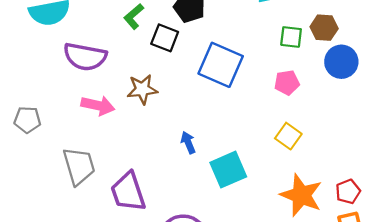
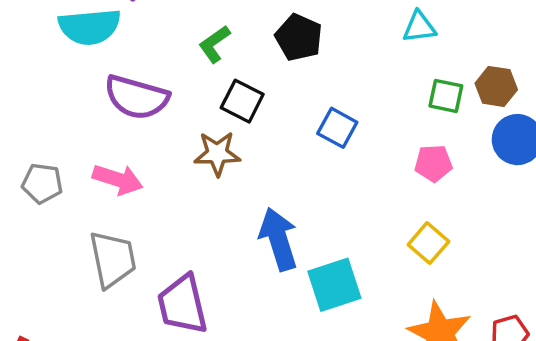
black square: (165, 38) -> (242, 101), moved
blue square: (221, 65) -> (337, 128), size x0.6
pink arrow: (98, 106) -> (118, 179), moved
blue arrow: (188, 143) -> (278, 239), size x1.8

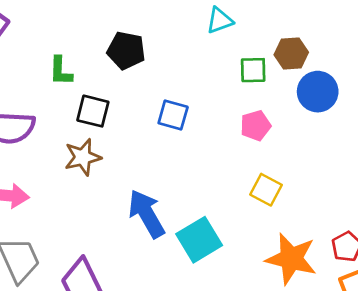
green L-shape: (215, 44) -> (61, 71), turned -40

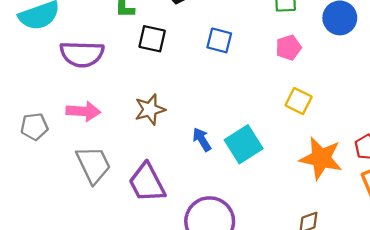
brown star: (83, 157) -> (150, 110), moved
blue arrow: (147, 214) -> (202, 140), moved, size x0.6

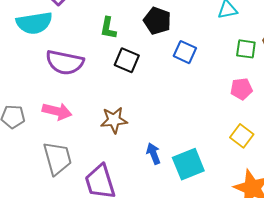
blue square: (219, 40) -> (185, 52), moved

